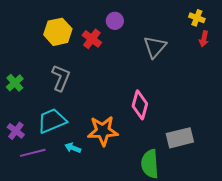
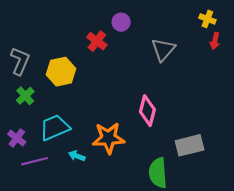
yellow hexagon: (58, 32) -> (61, 72), moved
gray L-shape: (61, 78) -> (20, 61), moved
green cross: (15, 83) -> (25, 96), moved

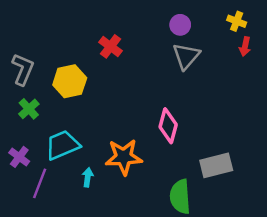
purple circle: (121, 22) -> (180, 25), moved
cyan arrow: (77, 156) -> (88, 177), turned 77
purple line: (35, 161) -> (40, 183), turned -55

